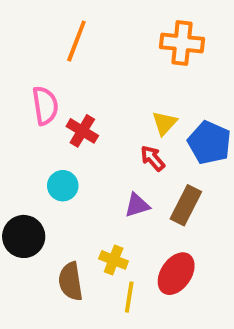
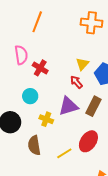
purple triangle: (137, 205) -> (68, 106), size x1.5
yellow cross: (114, 260) -> (46, 119), moved
yellow line: (129, 297) -> (64, 153), turned 49

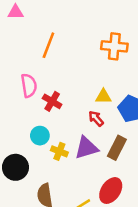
yellow triangle: (82, 64) -> (103, 96), turned 48
yellow cross: (46, 119) -> (59, 151), moved

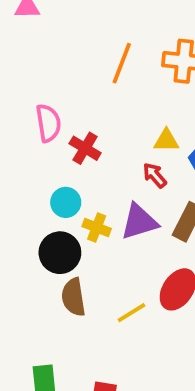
orange line: (48, 45) -> (122, 63), moved
black circle: (15, 167) -> (60, 253), moved

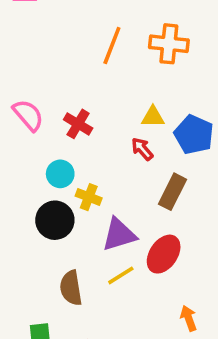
pink semicircle: (48, 123) -> (28, 115), moved, turned -32
purple triangle: (139, 222) -> (119, 234), moved
brown semicircle: (73, 297) -> (71, 288), moved

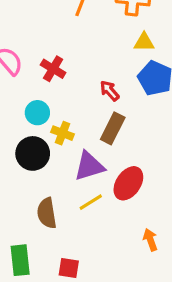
yellow triangle: (153, 117) -> (144, 42), moved
brown rectangle: (172, 192) -> (113, 128), moved

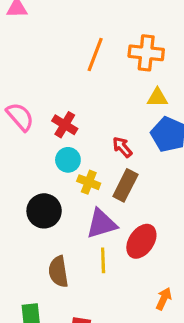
cyan circle: (37, 113) -> (68, 160), moved
yellow cross: (62, 133) -> (89, 182), moved
yellow line: (91, 202) -> (103, 260), turned -60
orange arrow: (150, 240) -> (164, 299), turned 45

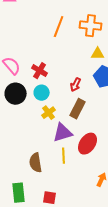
red arrow: (122, 147) -> (76, 85), turned -112
yellow cross: (89, 182) -> (49, 113), moved, turned 32
black circle: (44, 211) -> (16, 94), moved

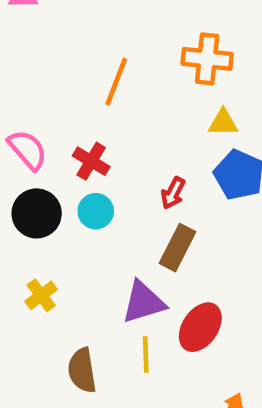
orange line: (59, 27) -> (116, 82), moved
yellow cross: (49, 113) -> (41, 295), moved

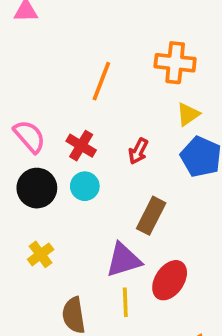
yellow triangle: (223, 123) -> (188, 114), turned -35
red arrow: (173, 193) -> (138, 151), moved

